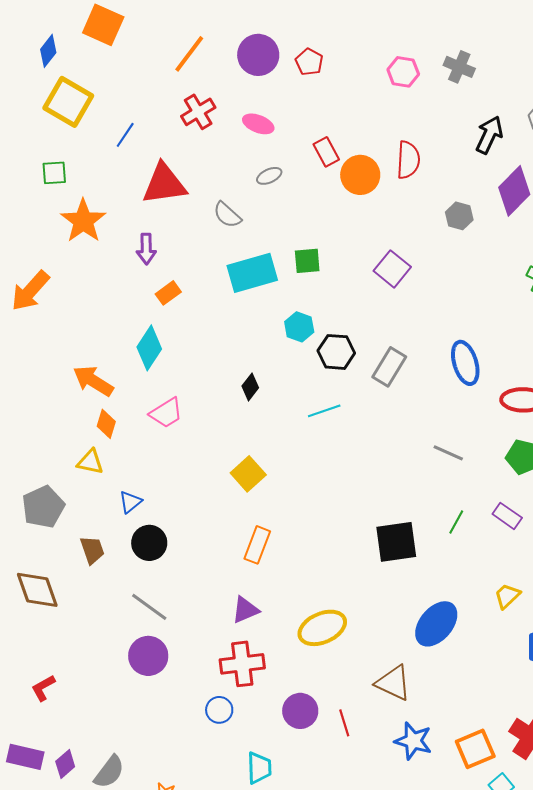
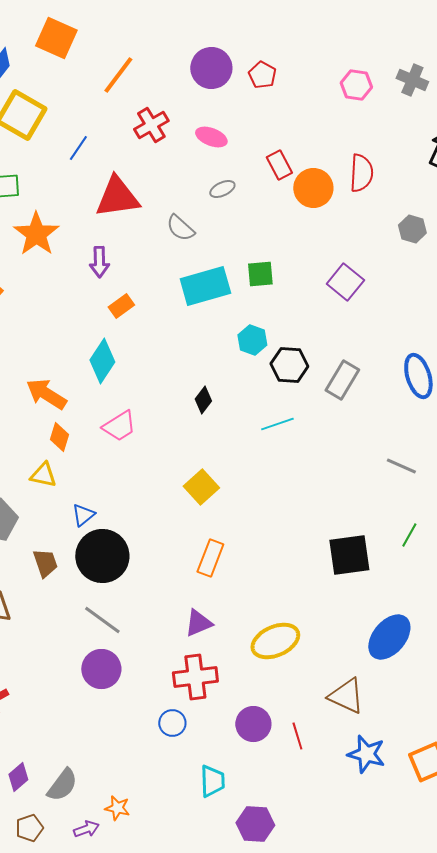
orange line: (189, 54) -> (118, 75), moved
black circle: (149, 543) -> (102, 556), size x1.5

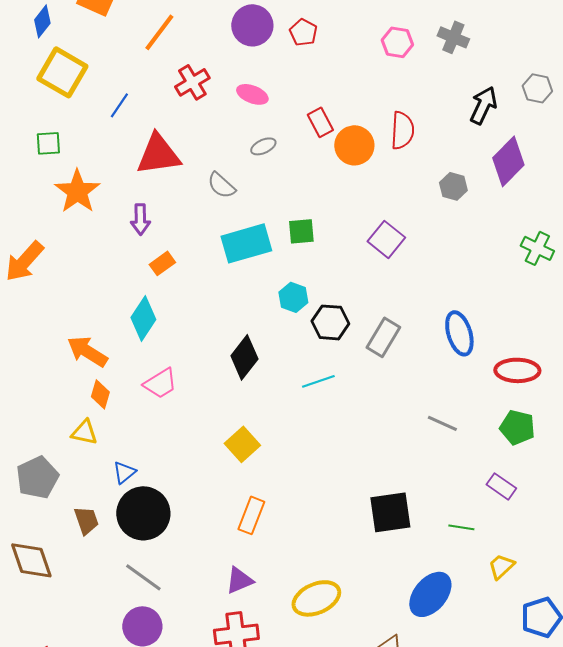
black diamond: (203, 400) -> (244, 357), size x1.6
green line: (409, 535) -> (461, 527), moved, turned 70

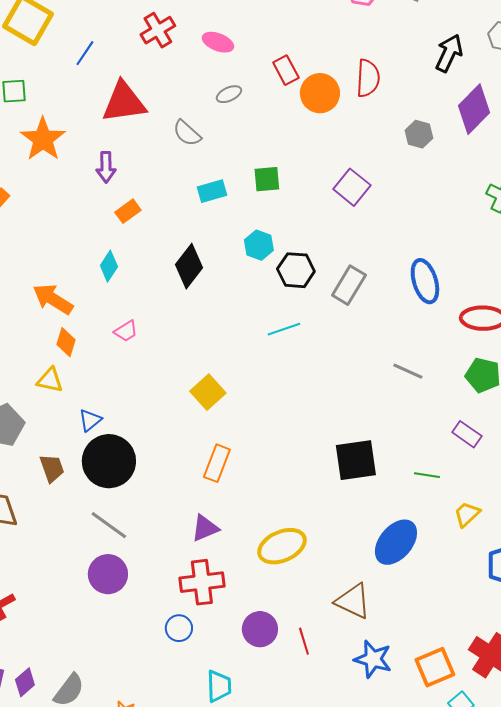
cyan rectangle: (246, 243) -> (212, 191), size x0.6
cyan diamond: (143, 318) -> (109, 266), size x0.7
black diamond: (244, 357) -> (189, 266), moved
pink trapezoid: (160, 383) -> (126, 331), size x0.7

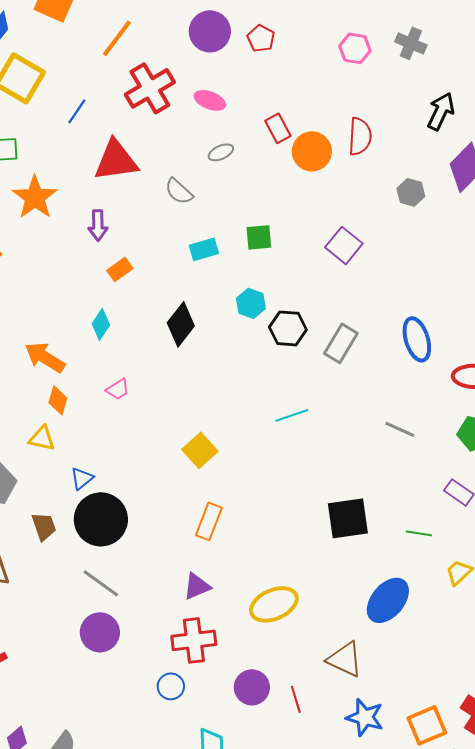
red cross: (158, 30) -> (150, 88), size x1.4
cyan line: (284, 329) -> (292, 415), moved

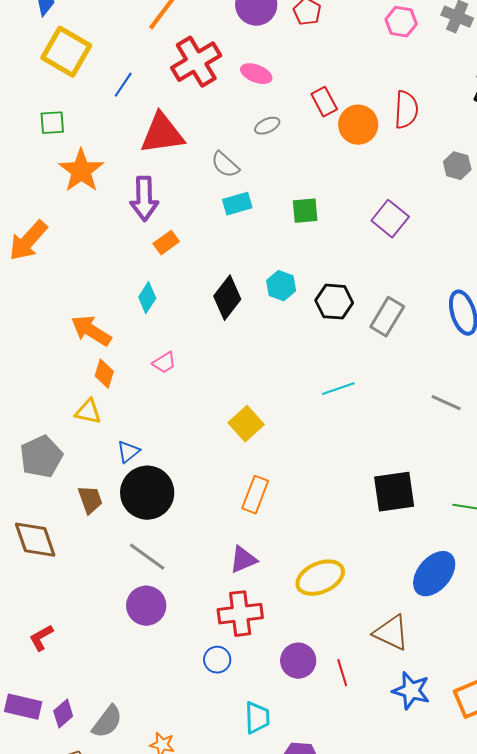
purple arrow: (98, 225) -> (144, 199), size x1.4
cyan rectangle: (204, 249) -> (237, 204), moved
cyan hexagon: (251, 303) -> (281, 286), moved

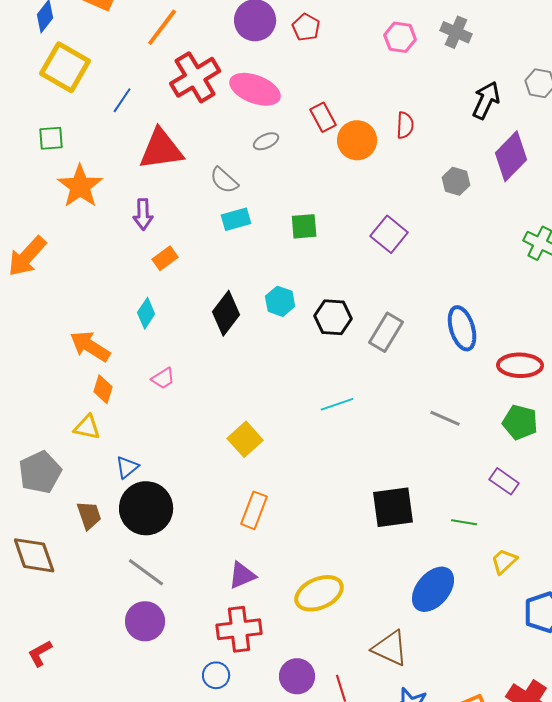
pink ellipse: (256, 74) -> (255, 89), size x1.6
red semicircle: (406, 110) -> (405, 125), size x0.7
purple arrow: (144, 199) -> (143, 214), size x0.7

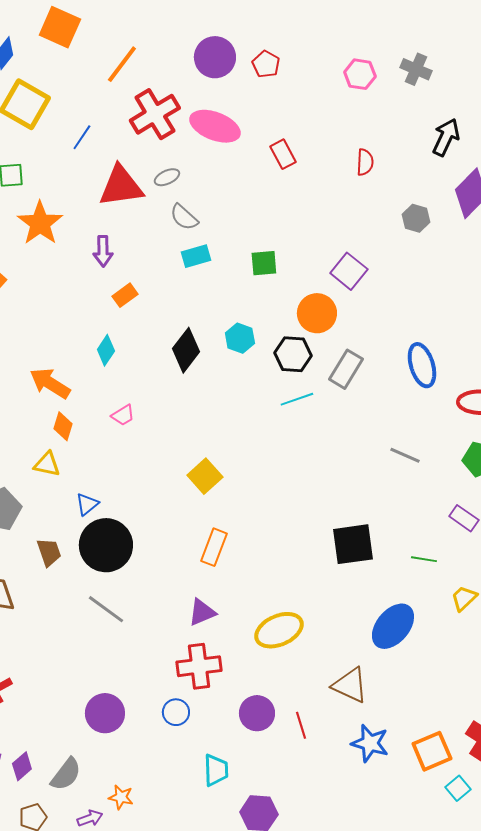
orange circle: (357, 140) -> (317, 313), moved
gray ellipse: (266, 141) -> (167, 177), moved
cyan line: (337, 404) -> (297, 399), moved
purple circle: (145, 621) -> (105, 713), moved

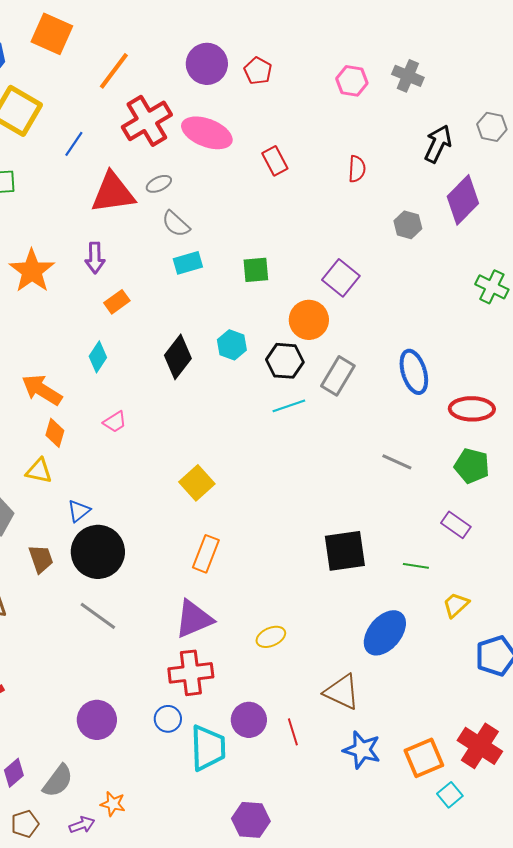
orange star: (40, 223) -> (32, 271), moved
purple triangle: (202, 612) -> (194, 619), size x1.4
yellow ellipse: (279, 630) -> (271, 637), size x0.6
cyan trapezoid: (216, 770) -> (208, 748), moved, size x1.4

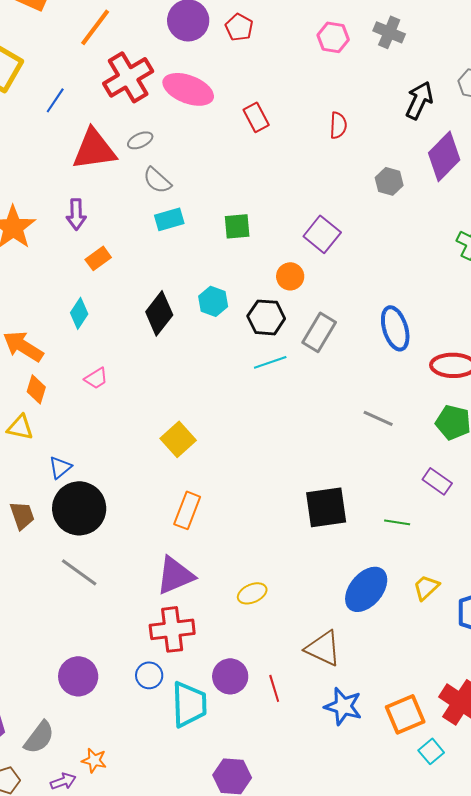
orange circle: (309, 320) -> (290, 276), size x0.7
yellow trapezoid: (456, 605) -> (426, 587), moved

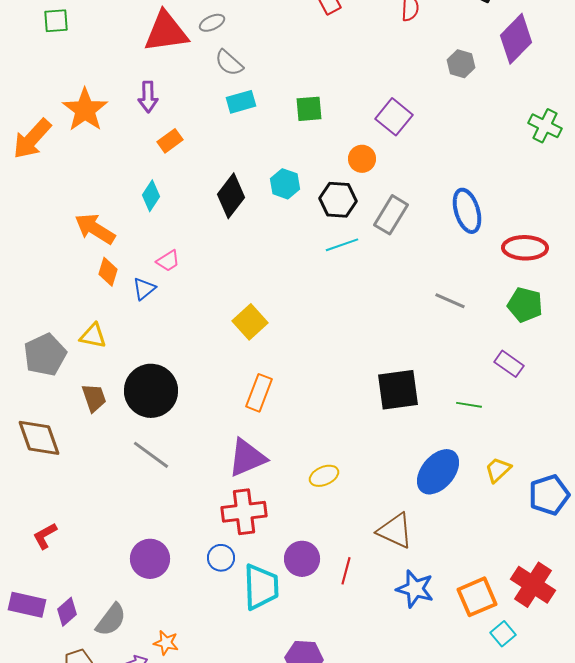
yellow triangle: (20, 427) -> (93, 336), moved
blue triangle: (60, 467) -> (144, 289), moved
red line: (274, 688) -> (346, 571), turned 32

